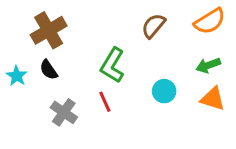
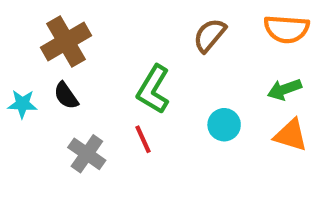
orange semicircle: (210, 21) -> (287, 29), turned 36
cyan star: (17, 76) -> (22, 104), turned -30

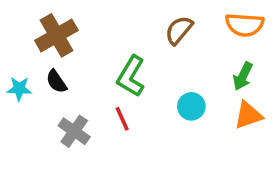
green arrow: (284, 89) -> (243, 76), turned -44
orange triangle: (291, 135) -> (248, 115), turned -36

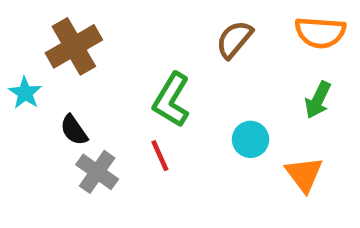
black semicircle: (56, 82) -> (74, 130), moved
cyan star: (19, 89) -> (25, 93), moved, turned 30
orange triangle: (248, 115) -> (304, 174), moved, turned -48

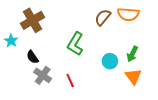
orange semicircle: (320, 32) -> (128, 14), moved
green arrow: (318, 100) -> (132, 54), moved
red line: (160, 156) -> (70, 80), moved

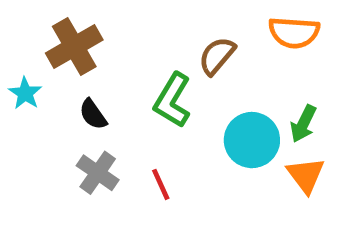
brown semicircle: (103, 17) -> (217, 56), moved
black semicircle: (32, 57) -> (93, 114), moved
cyan circle: (110, 61) -> (252, 140), size x1.5

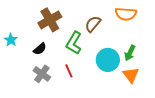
brown cross: (74, 47) -> (50, 20), moved
black semicircle: (93, 114) -> (40, 49), turned -96
red line: (161, 184) -> (69, 71), moved

